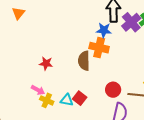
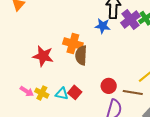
orange cross: (99, 48) -> (73, 44), moved
red star: (46, 63) -> (43, 56), size x1.5
pink arrow: (38, 90) -> (27, 91), moved

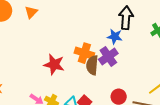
purple cross: (130, 19) -> (108, 56), moved

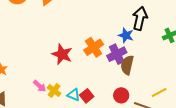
orange cross: (84, 53) -> (94, 47), turned 30
brown semicircle: (92, 65) -> (127, 65), moved

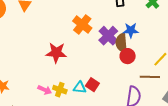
blue star: (126, 35) -> (131, 30), moved
orange cross: (94, 47) -> (82, 24), moved
red circle: (121, 95) -> (128, 56), moved

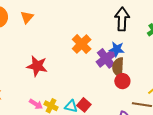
blue star: (131, 30) -> (117, 49), moved
red star: (56, 53) -> (37, 66), moved

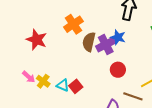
orange cross: (82, 44) -> (73, 24), moved
brown semicircle: (118, 67) -> (89, 42), moved

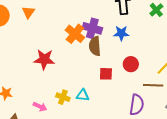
purple cross: (106, 45) -> (92, 28), moved, turned -30
pink arrow: (29, 77) -> (40, 107), moved
red square: (76, 86) -> (106, 74), moved, turned -32

